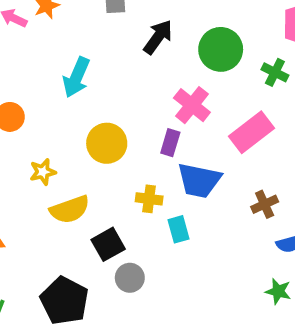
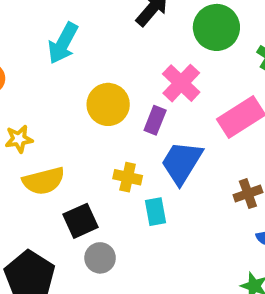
yellow circle: (107, 143) -> (108, 104), moved
blue trapezoid: (199, 180) -> (182, 163), turned 105

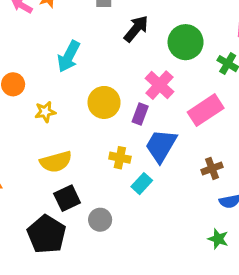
yellow star: (19, 139) -> (45, 112), moved
cyan rectangle: (156, 212) -> (142, 184), turned 54
black square: (81, 221) -> (67, 198), moved

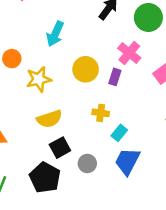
yellow star: (45, 112) -> (39, 79), size x1.5
blue trapezoid: (161, 146) -> (127, 161), moved

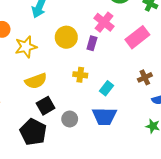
cyan rectangle: (119, 133) -> (106, 88), moved
blue trapezoid: (127, 161) -> (104, 116), turned -115

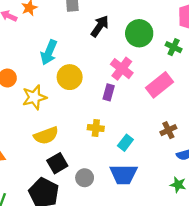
yellow circle: (66, 37) -> (70, 77), moved

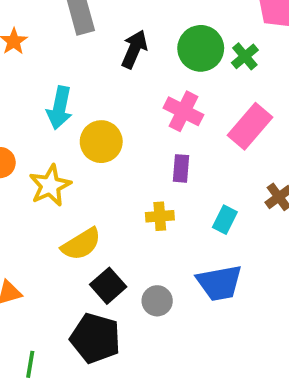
green cross: (174, 47) -> (245, 56), moved, turned 35
purple rectangle: (109, 92) -> (181, 168), moved
cyan rectangle: (125, 143) -> (225, 220), moved

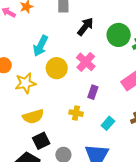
pink cross: (183, 111) -> (86, 62), moved

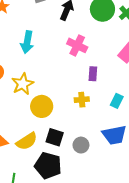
yellow circle: (57, 68) -> (42, 106), moved
yellow semicircle: (33, 117) -> (27, 141), moved
black square: (41, 141) -> (55, 137), turned -30

